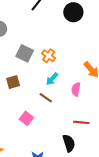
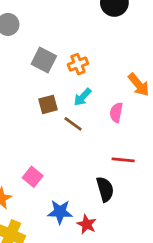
orange cross: (49, 56) -> (78, 64), turned 32
brown square: (13, 82) -> (48, 104), moved
pink square: (26, 118) -> (33, 177), moved

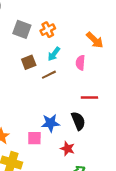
brown line: (73, 124) -> (49, 75), turned -56
pink square: (33, 177) -> (34, 138), moved, turned -32
blue star: (60, 212) -> (50, 123), moved

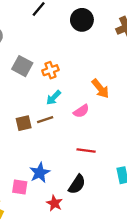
brown square: (29, 62) -> (24, 123), moved
pink semicircle: (80, 63) -> (81, 111), turned -136
black semicircle: (78, 121) -> (77, 184), moved, turned 48
blue star: (50, 123) -> (40, 173), turned -30

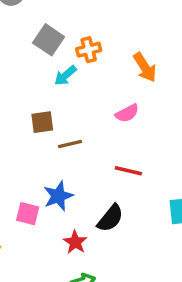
orange arrow: (100, 89) -> (145, 67), moved
cyan arrow: (54, 98) -> (65, 75), moved
brown line: (45, 120) -> (70, 144), moved

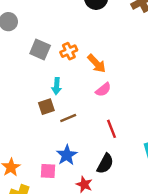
orange arrow: (145, 67) -> (97, 64), moved
cyan arrow: (65, 75) -> (57, 86), moved, turned -35
red line: (128, 171) -> (111, 129), turned 66

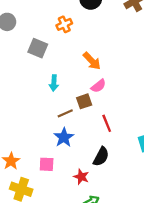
orange cross: (69, 51) -> (64, 24), moved
brown square: (46, 107) -> (84, 101), moved
blue star: (67, 155) -> (64, 137), moved

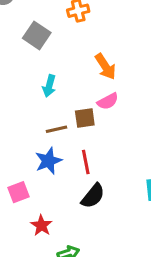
red line: (107, 123) -> (86, 162), moved
pink square: (47, 164) -> (18, 192), turned -35
red star: (81, 177) -> (41, 225), moved

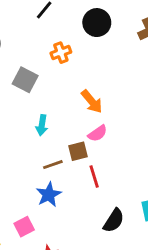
red line: (86, 162) -> (94, 176), moved
black semicircle: (93, 196) -> (114, 221), moved

